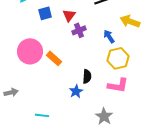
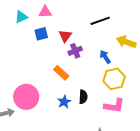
pink circle: (30, 51) -> (26, 97), moved
orange rectangle: (54, 58) -> (61, 73), moved
blue star: (76, 91) -> (64, 102), moved

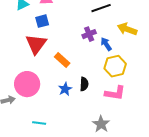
red triangle: (65, 36) -> (36, 44), moved, size x1.6
purple cross: (75, 51) -> (89, 34), moved

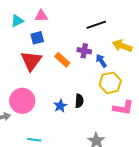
purple cross: (89, 34) -> (84, 51), turned 32
orange rectangle: (62, 60) -> (62, 60), moved
pink L-shape: (115, 93) -> (123, 108), moved

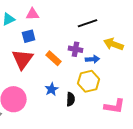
blue arrow: (101, 61) -> (93, 59), turned 120
yellow hexagon: (110, 83) -> (89, 81), moved
blue star: (60, 106) -> (52, 89), moved

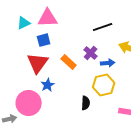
pink triangle: (33, 14) -> (48, 18), size x1.5
purple cross: (76, 49) -> (91, 53), turned 32
blue star: (52, 89) -> (48, 85), moved

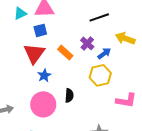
blue arrow: (108, 63) -> (104, 53), turned -32
pink circle: (29, 103) -> (43, 104), moved
black semicircle: (86, 103) -> (69, 95), moved

